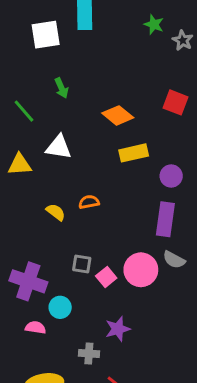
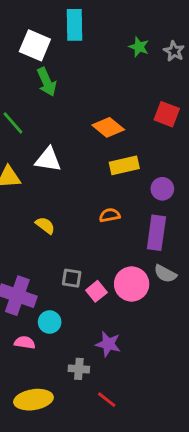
green star: (154, 24) -> (139, 47), moved
white square: (46, 35) -> (35, 45), turned 32
green arrow: (61, 88) -> (47, 82), moved, size x1.4
orange semicircle: (89, 202) -> (110, 215), moved
purple star: (118, 329) -> (108, 344), turned 30

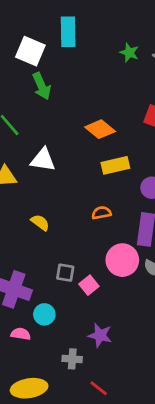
pink circle: (132, 284) -> (122, 260), moved

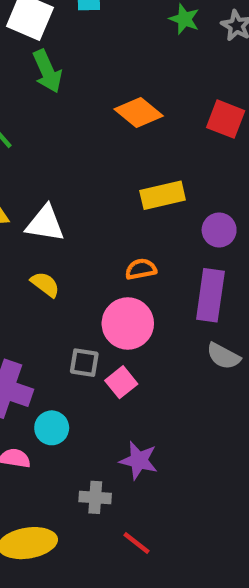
orange diamond: (100, 129) -> (139, 113), moved
white triangle: (43, 160) -> (45, 223), moved
pink circle: (122, 260) -> (128, 323), moved

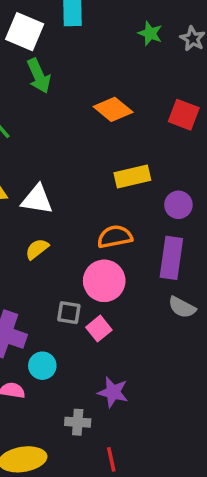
orange semicircle: (141, 269) -> (115, 237), size x1.4
yellow semicircle: (45, 284) -> (37, 249), turned -75
red line: (136, 543) -> (111, 459), turned 40

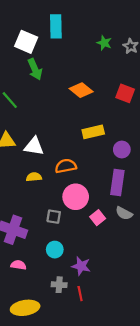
orange semicircle: (115, 237) -> (66, 166), moved
yellow semicircle: (37, 249) -> (34, 177), turned 32
pink square: (99, 329) -> (98, 218), moved
cyan circle: (42, 366) -> (55, 250), moved
red line: (111, 459) -> (80, 294), moved

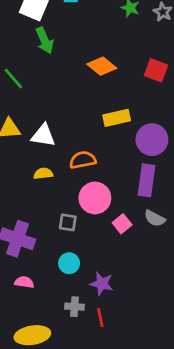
purple circle: (122, 150) -> (152, 140), size x1.5

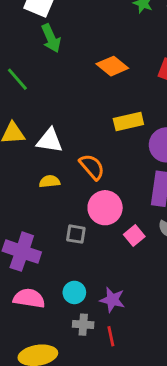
orange semicircle: (83, 160) -> (92, 167), turned 60
cyan circle: (69, 263) -> (74, 292), moved
pink semicircle: (24, 282) -> (29, 298), size x1.5

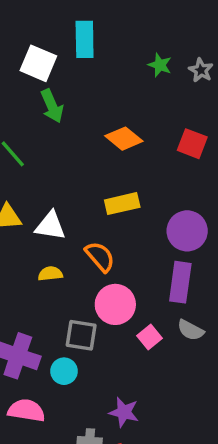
yellow rectangle: (128, 122) -> (122, 204), moved
gray square: (76, 234) -> (81, 335), size x1.4
cyan circle: (74, 292) -> (64, 371), moved

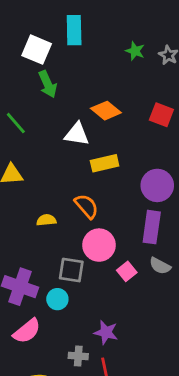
white triangle: (50, 226) -> (77, 134), moved
pink semicircle: (26, 410) -> (27, 331), turned 132

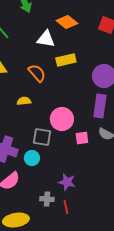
orange semicircle: (87, 206) -> (37, 73), moved
pink square: (127, 271) -> (82, 138), turned 32

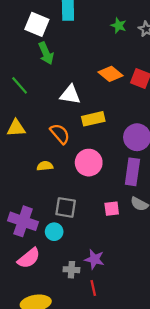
orange diamond: (67, 22) -> (111, 74), moved
pink circle: (62, 119) -> (89, 163), moved
gray cross: (47, 199) -> (71, 270), moved

